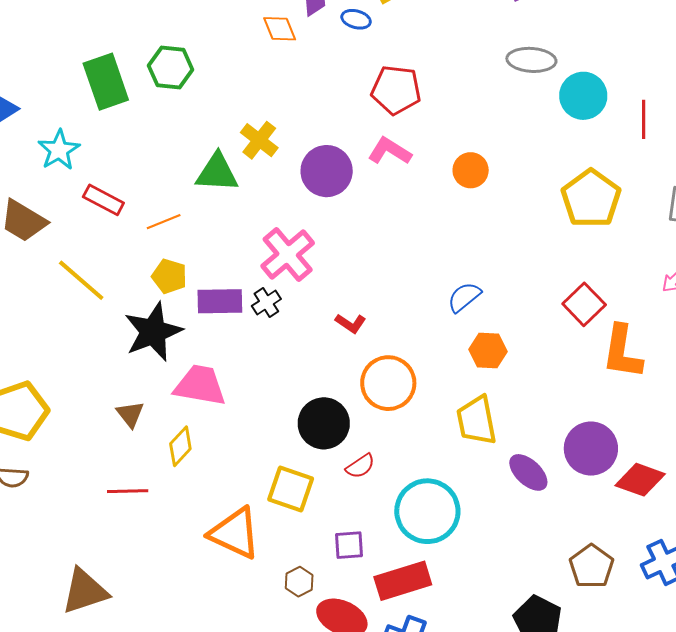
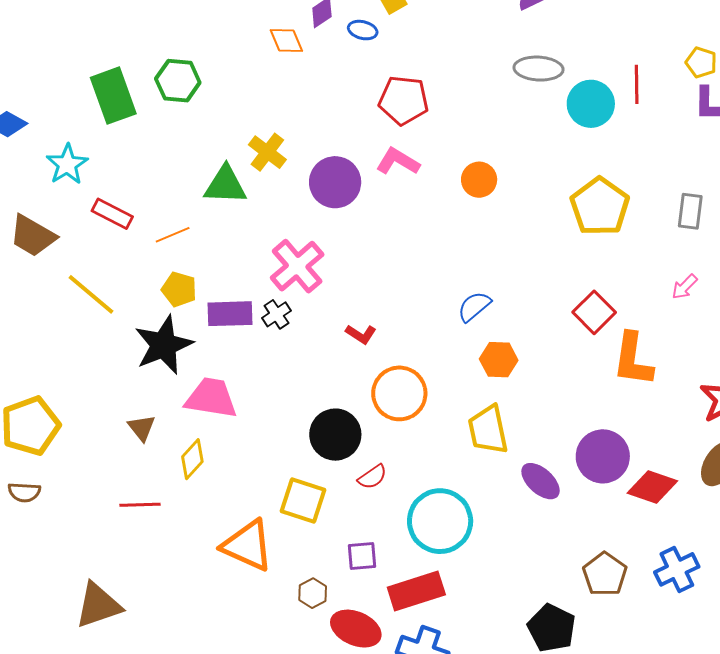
red line: (644, 119) -> (637, 84), moved

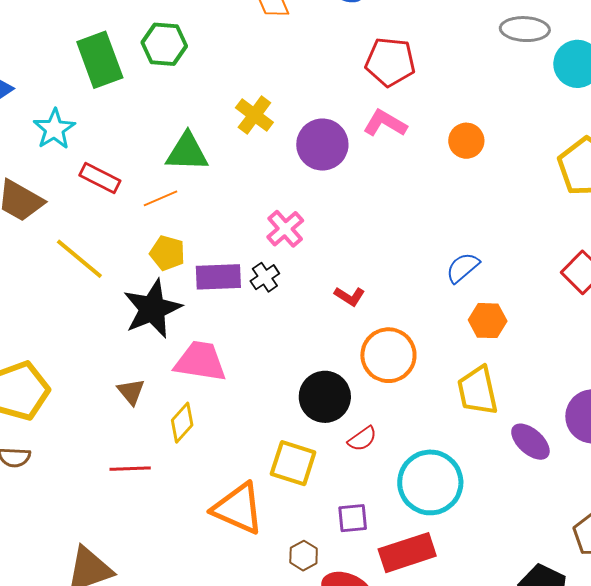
green triangle: (225, 185) -> (187, 152), moved
pink cross: (297, 266) -> (285, 229), size x0.7

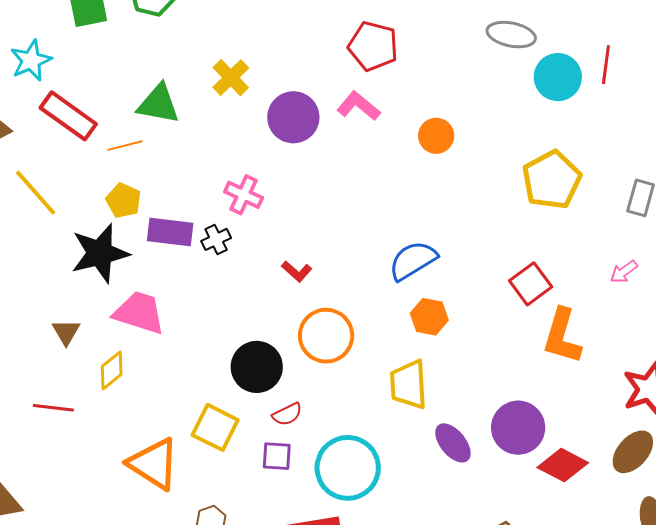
red rectangle: (100, 178) -> (68, 116), size x1.4
pink cross: (285, 229) -> (244, 195), turned -33
blue semicircle: (463, 268) -> (413, 261), size x1.4
purple square: (353, 518) -> (277, 456), moved

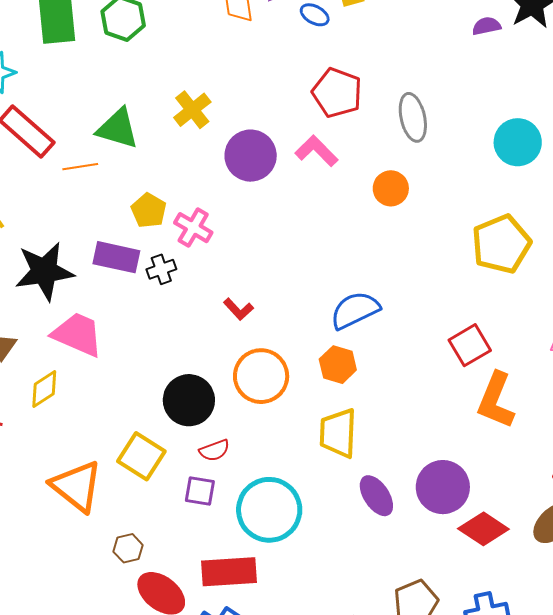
gray ellipse: (511, 35) -> (413, 117), moved, turned 60
yellow pentagon: (123, 201) -> (149, 211), moved
orange hexagon: (429, 317) -> (338, 365), moved

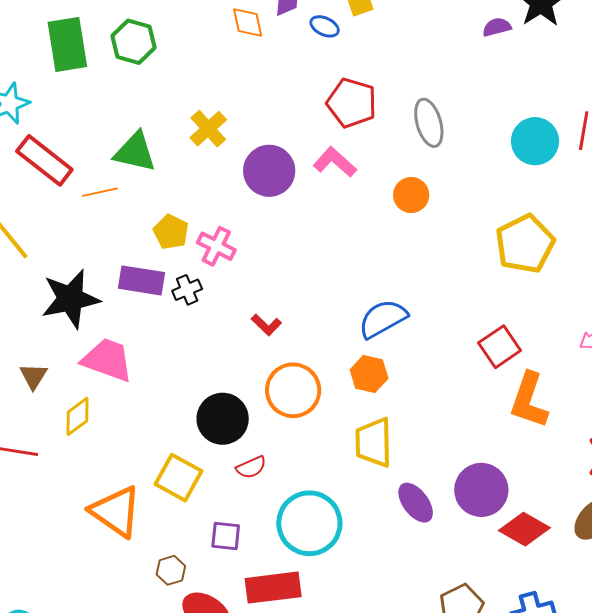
purple square: (200, 491) -> (226, 536), moved

